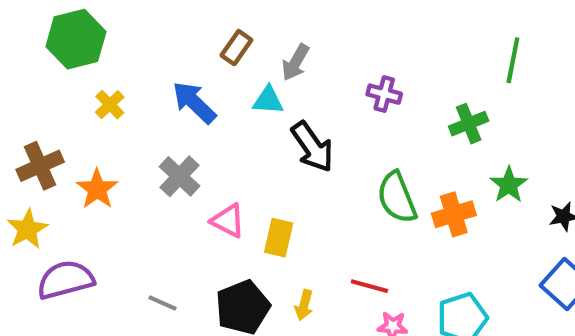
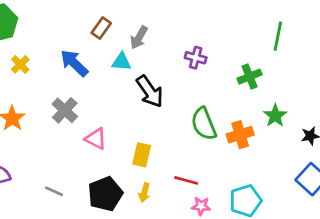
yellow rectangle: (279, 238) -> (142, 155), moved

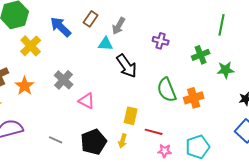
blue arrow: (74, 63) -> (61, 27), moved
yellow cross: (20, 64) -> (31, 46), size x1.5
green star: (275, 116) -> (226, 70), moved, turned 30
yellow rectangle: (142, 155) -> (131, 116), moved

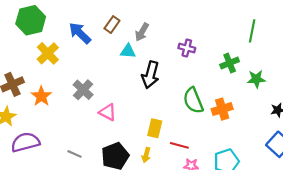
black arrow: (127, 66) -> (150, 75), turned 50

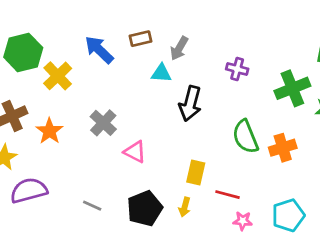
green hexagon: (31, 20) -> (23, 52), moved
brown rectangle: (112, 25) -> (141, 39), turned 42
green cross: (230, 63) -> (292, 88), size x1.4

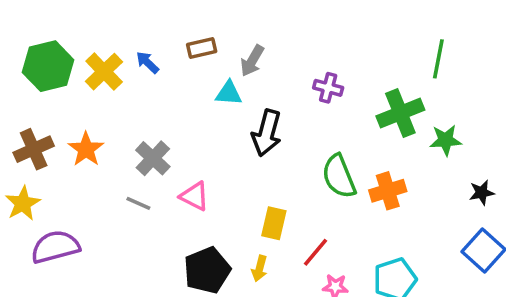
blue arrow: (99, 50) -> (147, 62), size x0.6
yellow cross: (58, 76) -> (104, 72), moved
orange star: (49, 131) -> (86, 149), moved
red line: (227, 195) -> (315, 252), turned -65
gray line: (92, 206) -> (138, 203), moved

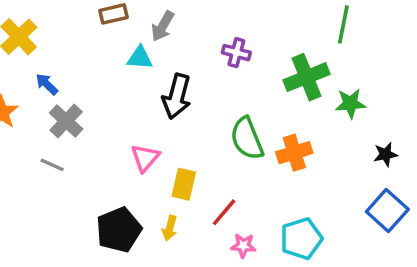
blue arrow: (147, 62) -> (47, 84), moved
pink triangle: (194, 196) -> (145, 158), moved, turned 44

